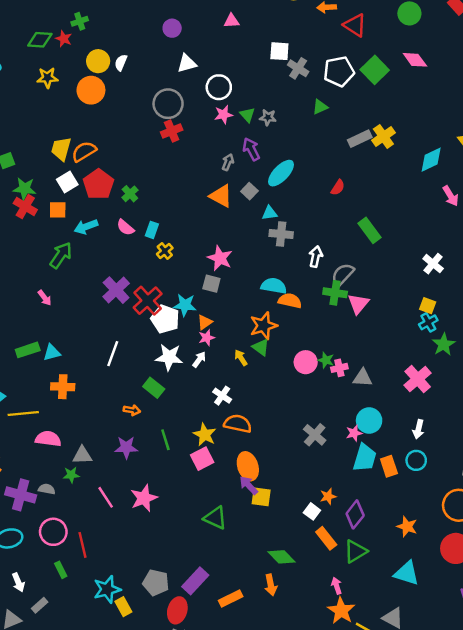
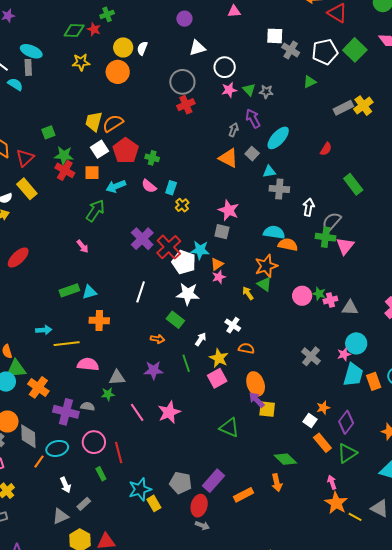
green cross: (130, 194) -> (152, 158), turned -32
white arrow: (199, 359) -> (201, 339), moved
orange semicircle: (238, 424) -> (246, 348), size x0.7

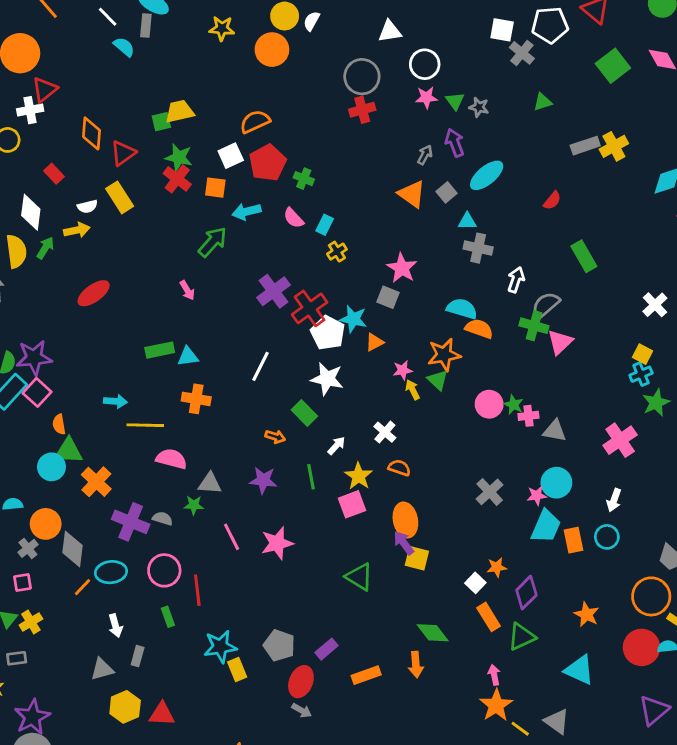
white pentagon: (325, 52) -> (550, 25), moved
yellow trapezoid: (94, 121) -> (179, 111), moved, turned 55
pink star: (219, 277) -> (403, 370), moved
purple rectangle: (214, 481) -> (326, 649), size x0.7
gray rectangle: (84, 504) -> (138, 656), turned -40

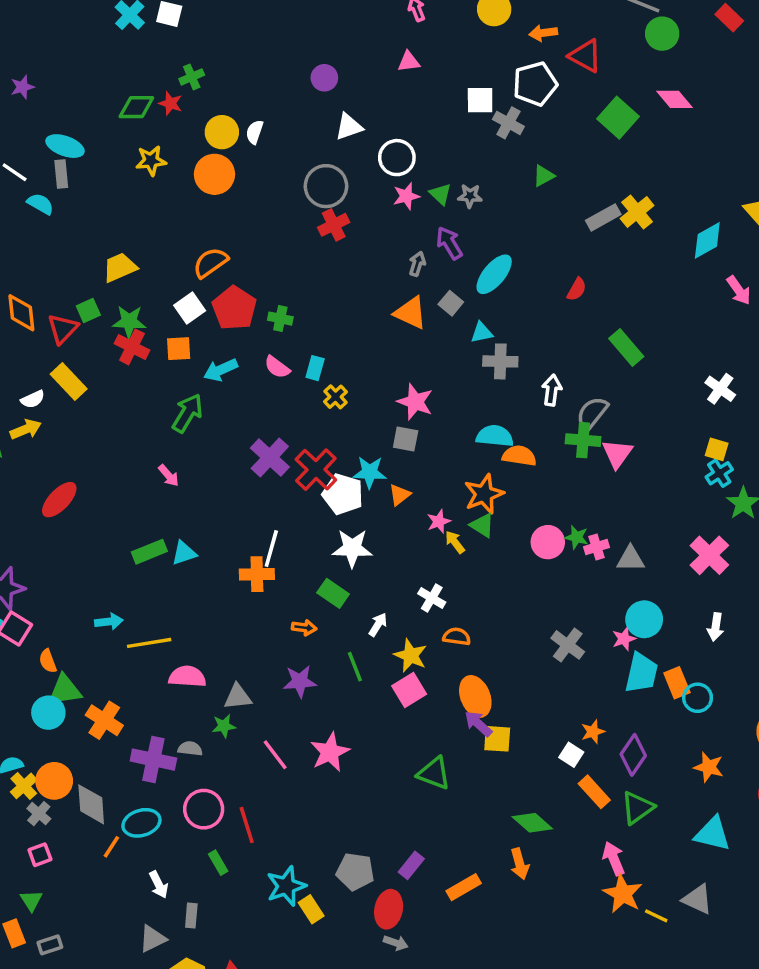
green square: (161, 122) -> (88, 310), moved
orange cross: (196, 399) -> (257, 574), moved
cyan circle: (607, 537) -> (698, 698), moved
yellow cross: (31, 622) -> (24, 786), moved
pink arrow: (494, 675) -> (614, 859), size x1.4

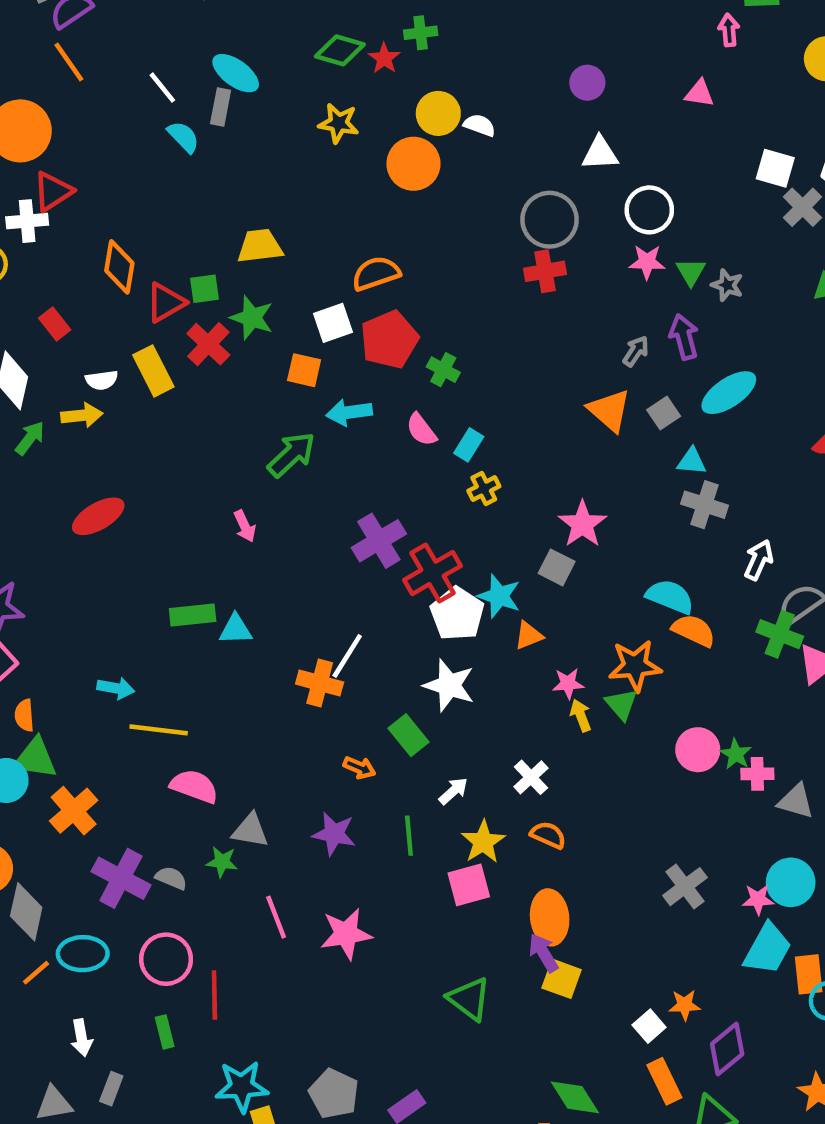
white semicircle: (255, 132) -> (480, 125), turned 75
red cross: (132, 347) -> (208, 344), moved

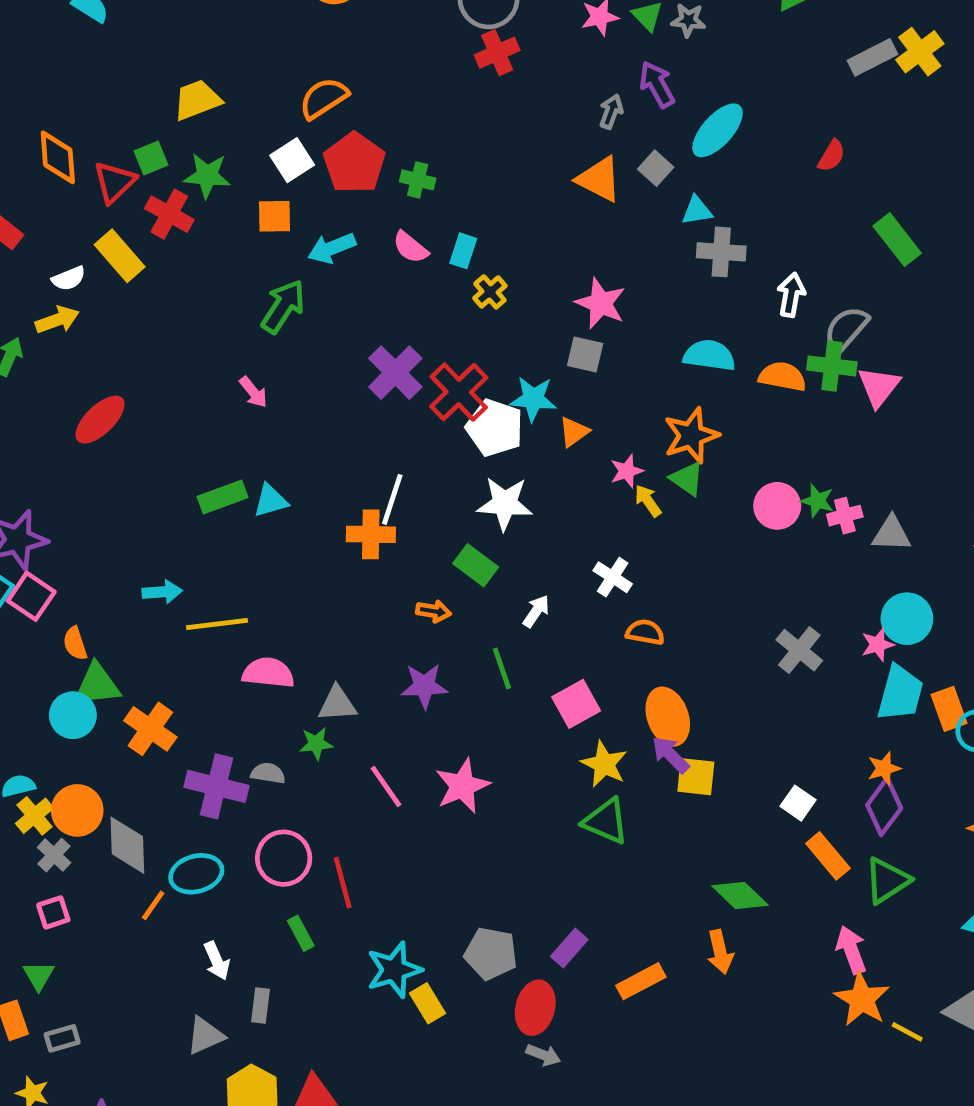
orange semicircle: (694, 630) -> (783, 377), moved
yellow star: (483, 842) -> (604, 764), moved
orange star: (685, 1005) -> (884, 768), moved

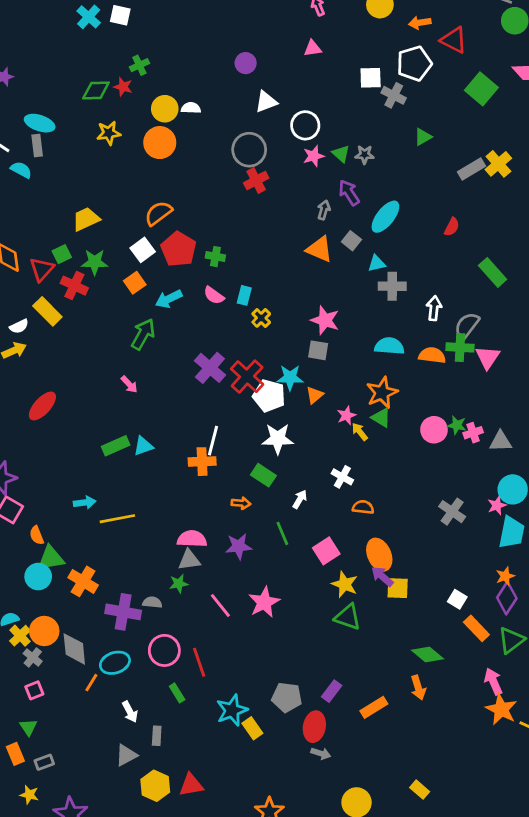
orange square: (275, 216) -> (135, 283), turned -30
pink semicircle: (268, 673) -> (192, 539), moved

